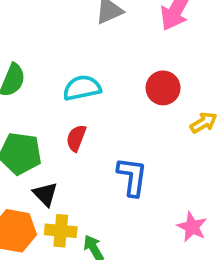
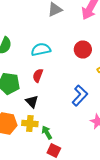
blue L-shape: (132, 177) -> (80, 96), moved, turned 35
black triangle: (45, 194) -> (32, 102), moved

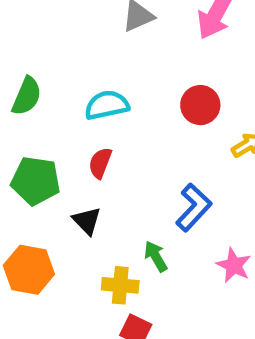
yellow cross: (30, 124) -> (120, 285), moved
green arrow: (47, 132) -> (156, 256), moved

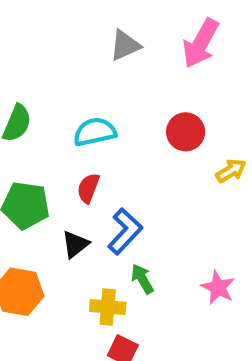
blue L-shape: (194, 207) -> (125, 231), moved
black triangle: (87, 221) -> (75, 244), turned 36

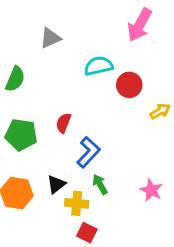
gray triangle: (125, 45) -> (50, 38), moved
cyan semicircle: (95, 132) -> (99, 66), moved
black triangle: (75, 244) -> (56, 184), moved

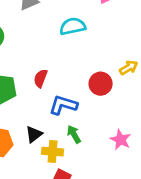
red circle: (129, 85) -> (101, 84), moved
blue L-shape: (88, 152) -> (63, 105), turned -116

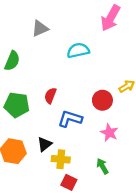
green arrow: (74, 134) -> (102, 166), moved
pink star: (121, 140) -> (109, 133), moved

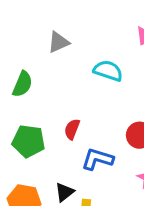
cyan semicircle: (78, 50) -> (108, 71), turned 30

